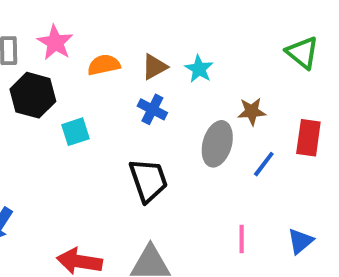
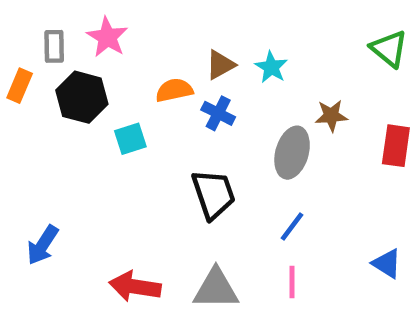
orange semicircle: (104, 65) -> (174, 90), moved
blue line: (264, 164) -> (292, 227), moved
pink line: (242, 239) -> (292, 282), moved
blue triangle: (300, 241) -> (387, 263), turned -48

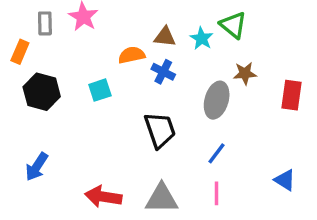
green triangle: (389, 49) -> (233, 25), moved
brown triangle: (220, 65) -> (165, 37), turned 35
black hexagon: (82, 97) -> (42, 92), moved

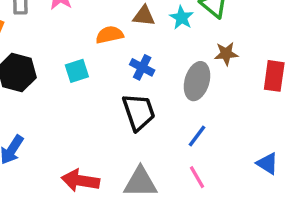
blue cross: (163, 72) -> (142, 67), moved
pink line: (217, 193) -> (197, 177), turned -30

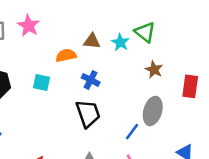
brown star: (226, 54) -> (154, 70), turned 30
cyan square: (77, 71) -> (41, 83), turned 30
gray ellipse: (197, 81) -> (153, 111), moved

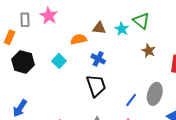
cyan square: (41, 83) -> (59, 61), turned 32
gray ellipse: (153, 111) -> (155, 94), moved

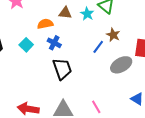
blue cross: (98, 59) -> (54, 43), moved
gray ellipse: (155, 94) -> (121, 65), moved, turned 45
blue line: (131, 100) -> (98, 47), moved

